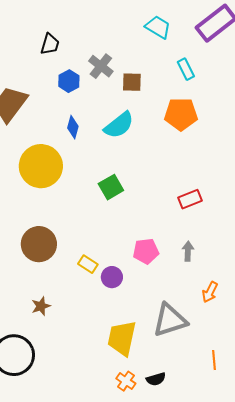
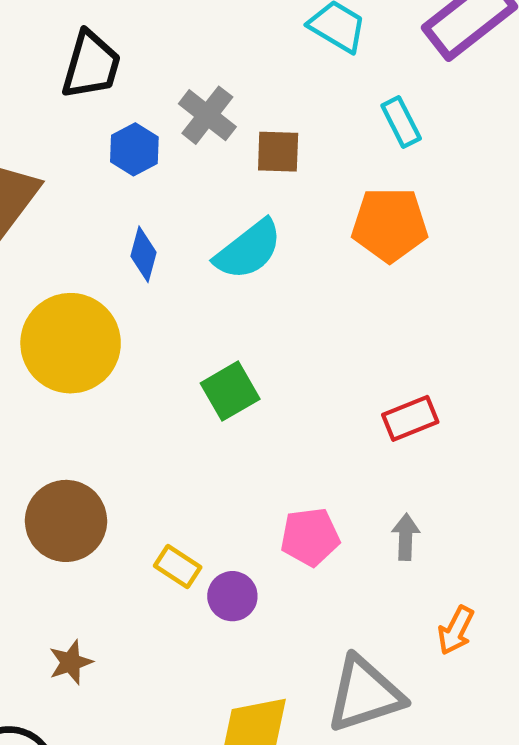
black trapezoid: (50, 44) -> (91, 65), size x1.4

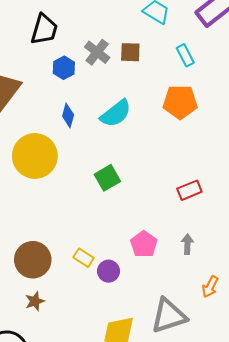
brown square: (278, 152) -> (130, 52), moved
brown circle: (66, 521) -> (33, 260), moved
pink pentagon: (310, 537) -> (144, 244), turned -30

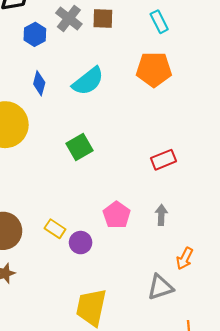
gray triangle: (169, 316) -> (160, 287), moved, size x0.7

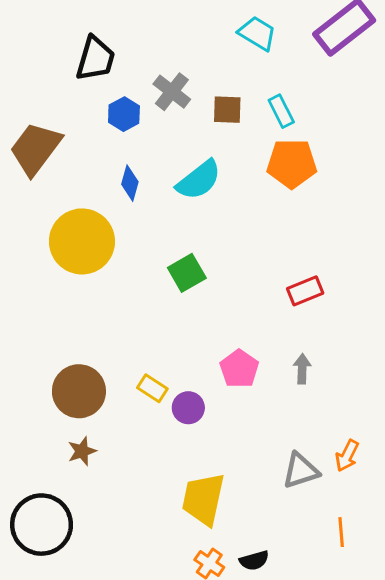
brown square: (103, 18) -> (227, 110), moved
cyan rectangle: (159, 22) -> (281, 111), moved
orange arrow: (185, 258) -> (347, 456), moved

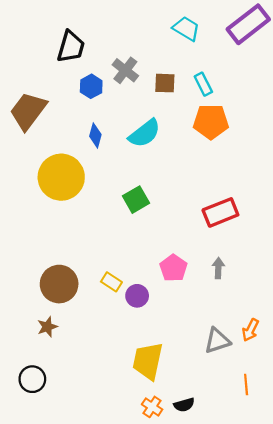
red rectangle: (305, 291) -> (220, 212), size x1.4
brown star: (82, 451) -> (47, 327), moved
black circle: (42, 525) -> (32, 379), size x0.6

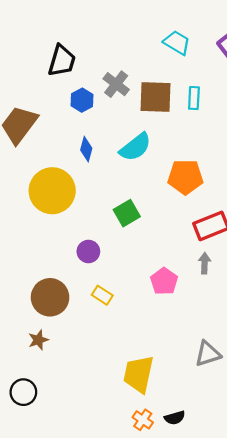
brown square: (165, 83) -> (156, 97), size x1.6
cyan rectangle: (203, 84) -> (194, 98), turned 30
orange pentagon: (211, 122) -> (185, 177), moved
gray arrow: (218, 268) -> (205, 263), moved
purple circle: (137, 296) -> (88, 251), moved

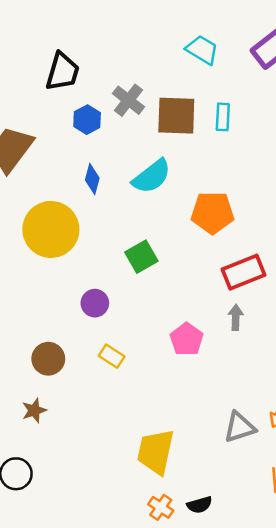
brown circle: (50, 297) -> (48, 359), size x0.7

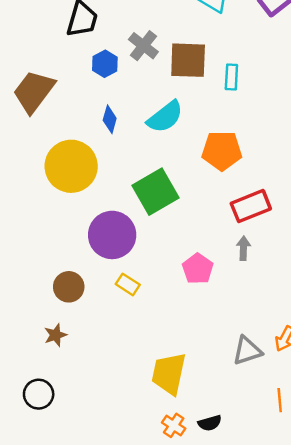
cyan rectangle: (223, 117) -> (231, 77), moved
green square: (141, 257) -> (156, 192), size x1.5
purple circle: (95, 303) -> (112, 235), size x1.8

